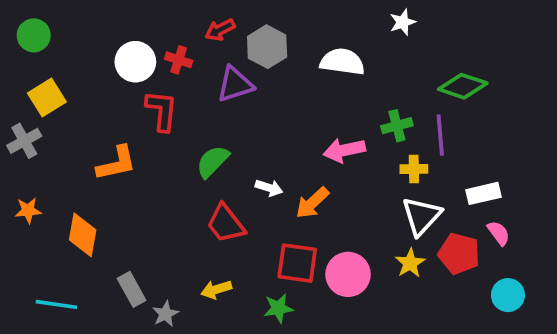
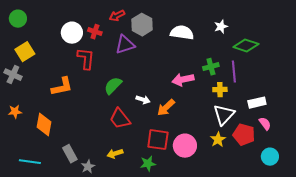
white star: (403, 22) -> (221, 27), moved
gray cross: (24, 141) -> (13, 75), turned -36

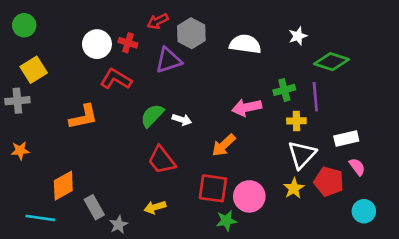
red L-shape: (86, 59) -> (116, 79), turned -65
gray cross: (13, 75) -> (17, 101), turned -30
white arrow: (143, 100) -> (182, 120), moved
orange diamond: (44, 125) -> (63, 186), moved, turned 50
green star: (148, 164) -> (226, 221), moved

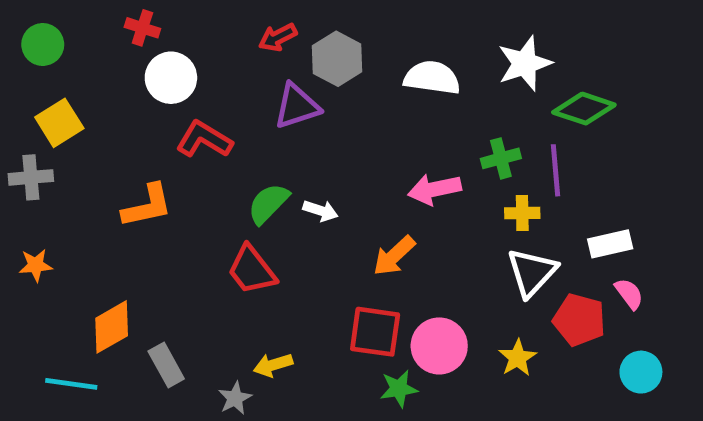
white star: (298, 36) -> (525, 63), size x1.6
red cross: (128, 43) -> (142, 28), moved
red trapezoid: (162, 160) -> (252, 270), moved
yellow star: (294, 188) -> (517, 358), moved
gray star: (119, 225) -> (235, 398), moved

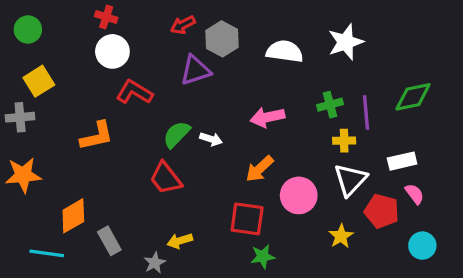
red cross: (142, 28) -> (106, 17), moved
green diamond: (584, 109) -> (413, 97), moved, turned -30
pink arrow: (434, 189) -> (267, 117), moved
orange star: (36, 265) -> (23, 175), size x1.6
pink circle: (439, 346) -> (299, 195), moved

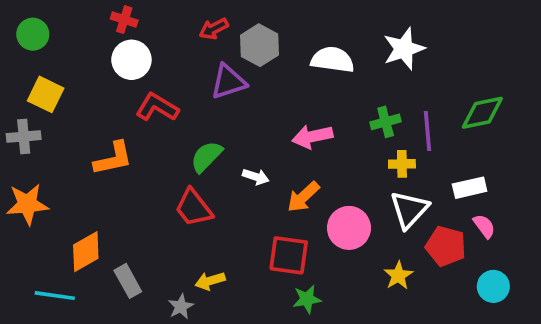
yellow square: (39, 81) -> (46, 94), turned -32
white arrow: (211, 139) -> (256, 177), moved

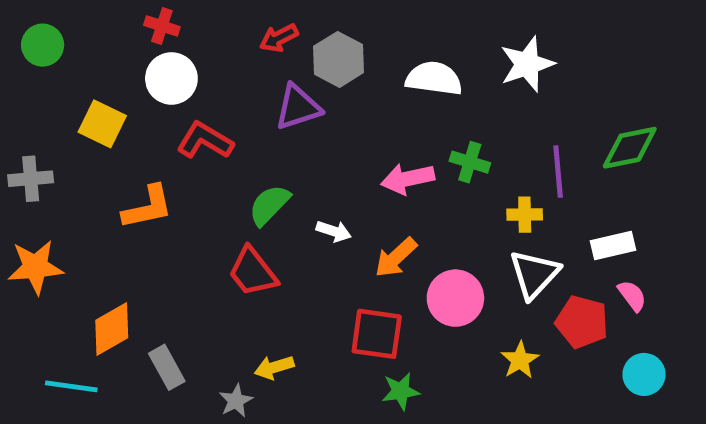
yellow square: (46, 94) -> (102, 124), moved
green cross: (386, 122) -> (470, 162), moved, turned 32

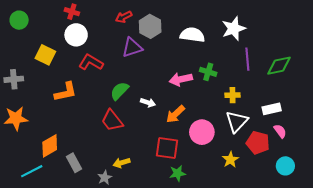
purple line: (558, 172) -> (247, 59), moved
cyan line: (71, 386) -> (32, 171), turned -35

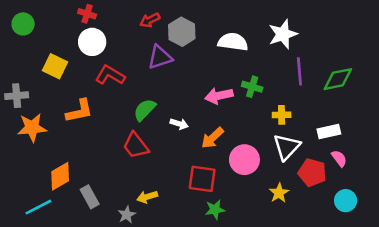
orange star: (16, 118) -> (32, 128), moved

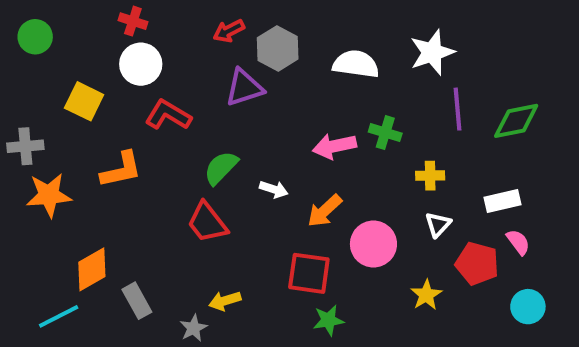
white triangle: (287, 147) -> (438, 224), size x0.6

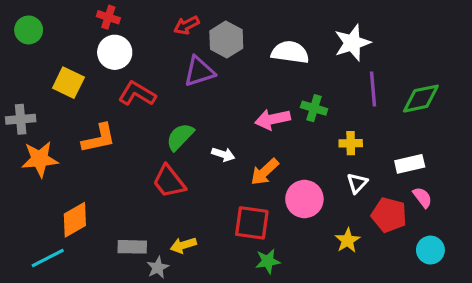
gray rectangle: (137, 301) -> (132, 247), moved, turned -60

